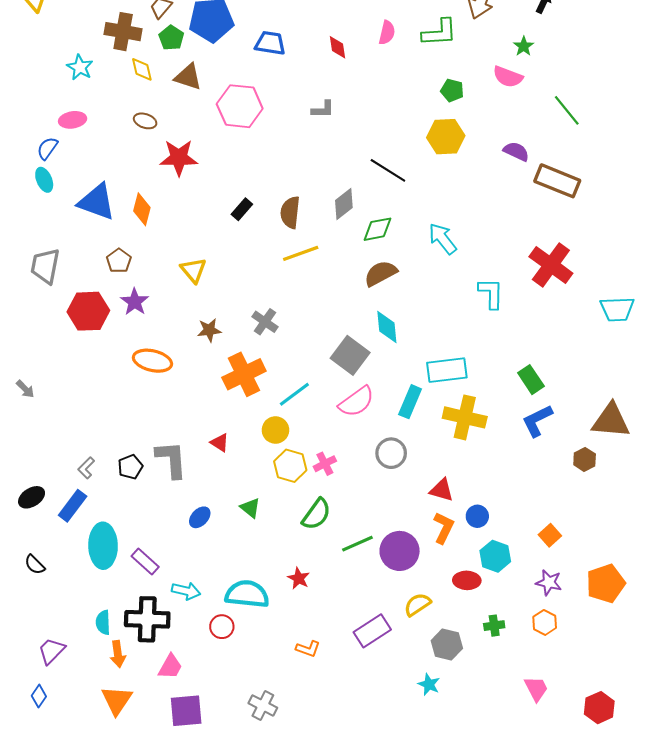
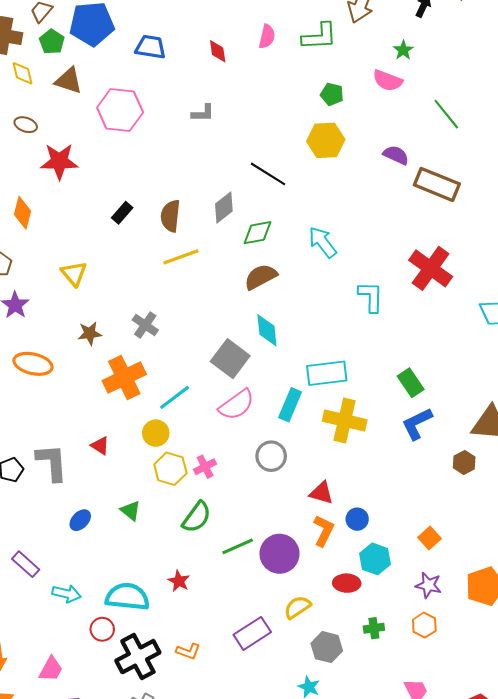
black cross: (147, 619) -> (138, 657), moved, turned -30

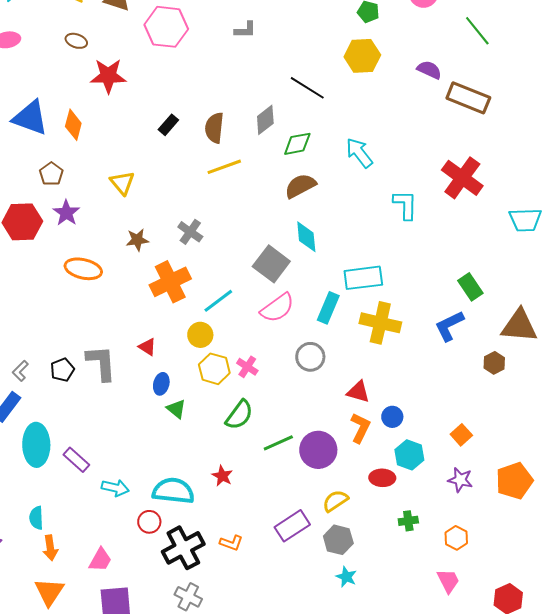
green rectangle: (411, 383) -> (470, 287), moved
pink cross: (205, 467) -> (247, 367), turned -30
blue ellipse: (80, 520) -> (161, 384), moved, turned -30
orange hexagon: (424, 625) -> (456, 538), moved
gray hexagon: (327, 647) -> (338, 540), moved

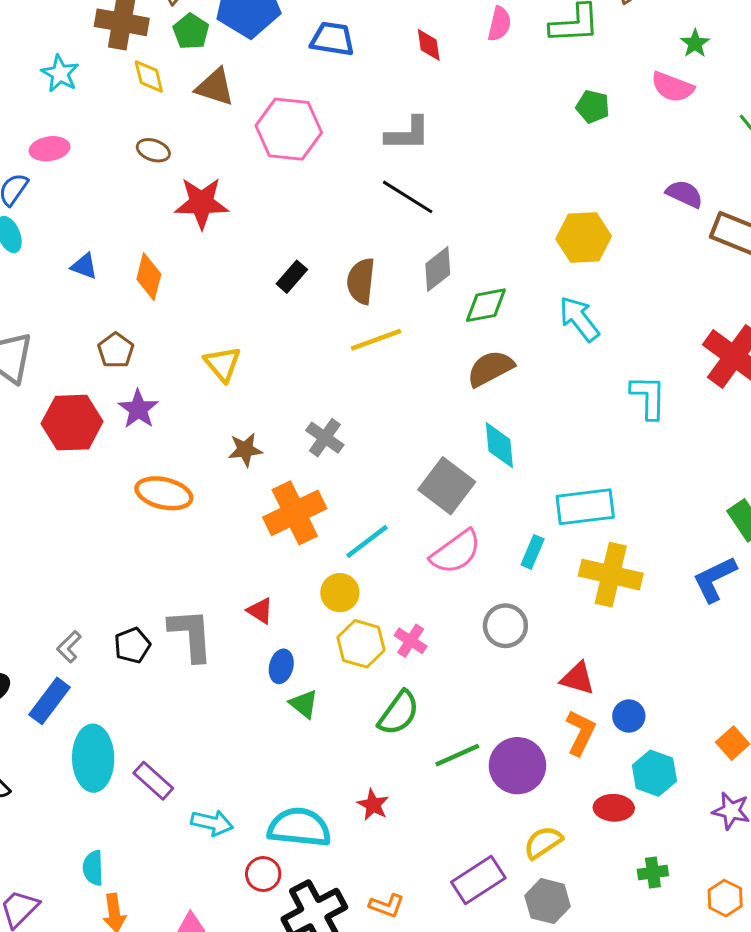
gray L-shape: (245, 30) -> (408, 134), size x1.4
yellow hexagon: (362, 56) -> (584, 238), moved
black line: (307, 88) -> (408, 197), moved
blue triangle: (30, 118) -> (84, 266), size x0.5
cyan rectangle: (328, 308) -> (533, 552), size x0.7

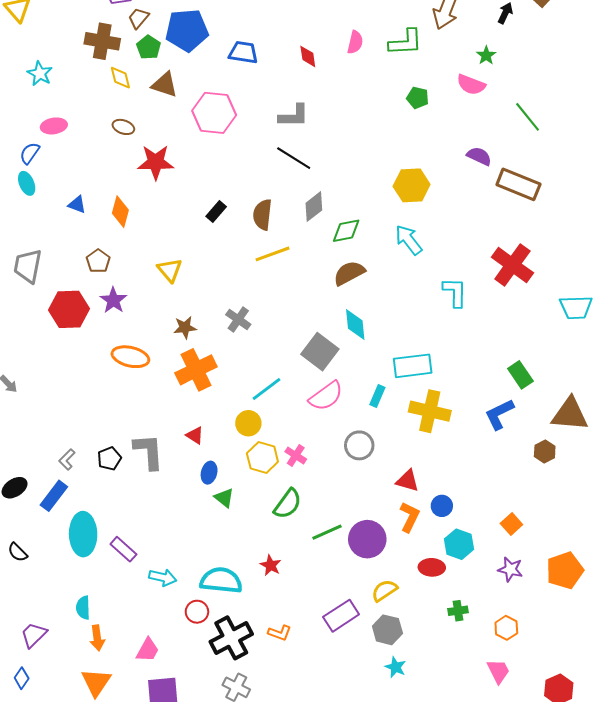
cyan star: (60, 73) -> (40, 74), moved
orange cross: (295, 513) -> (196, 370), moved

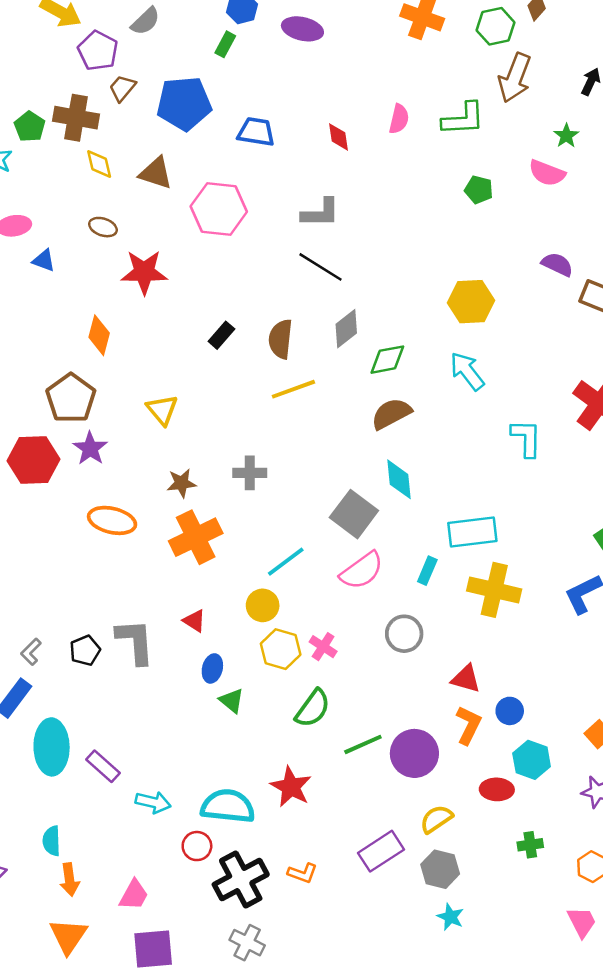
green pentagon: (149, 47) -> (30, 127), moved
blue triangle: (77, 205) -> (44, 261), moved
brown pentagon: (98, 261) -> (71, 398), size x1.6
gray cross: (238, 319) -> (250, 473), turned -35
red star: (271, 565) -> (291, 787), size x1.5

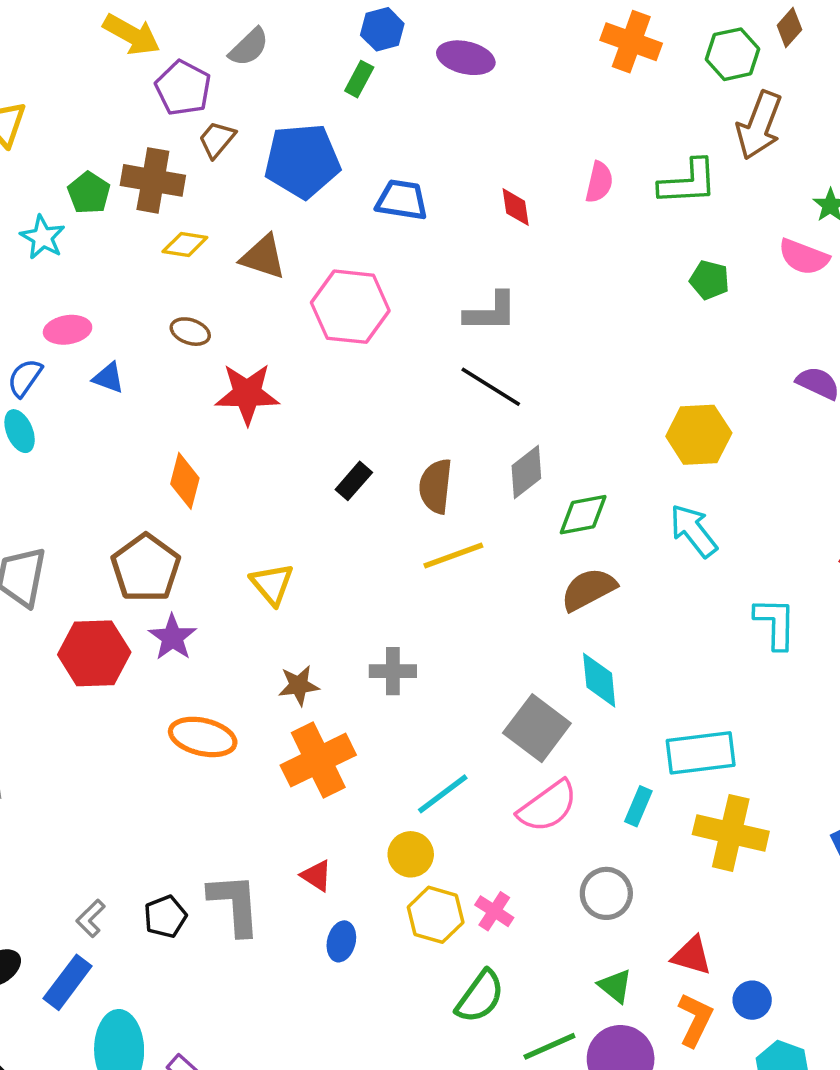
yellow diamond: (99, 164) -> (185, 244), turned -68
green triangle: (232, 701) -> (615, 986), moved

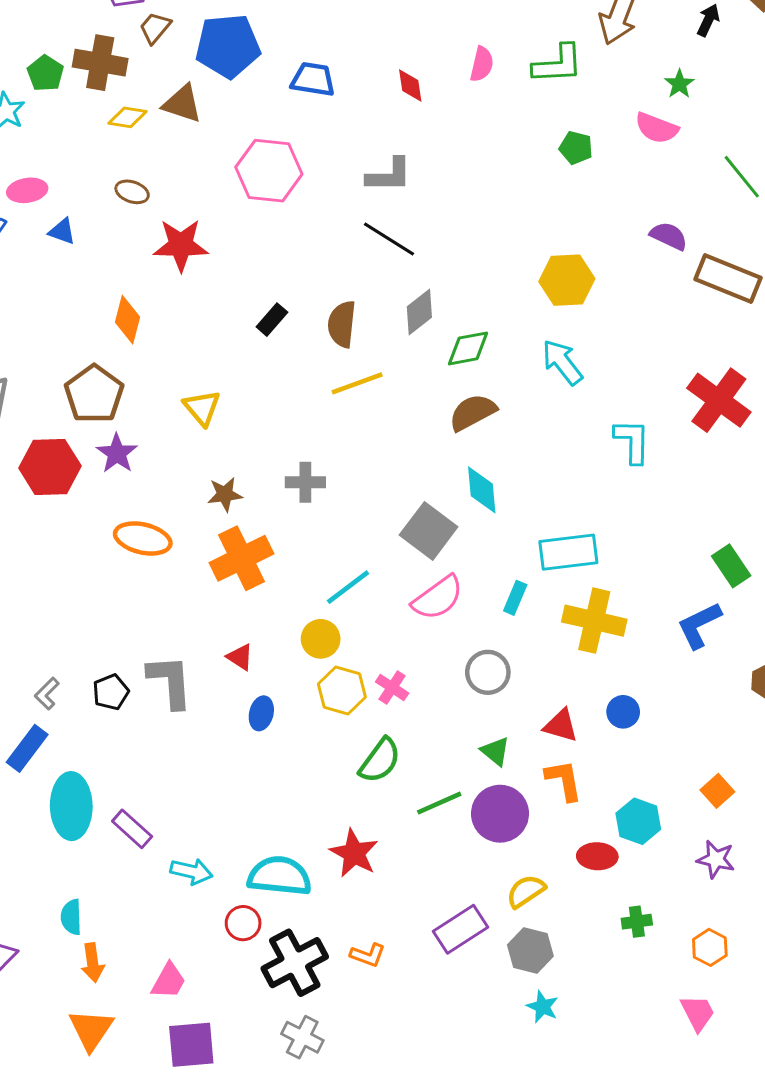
brown triangle: (263, 257) -> (182, 104), moved
blue circle: (752, 1000) -> (623, 712), moved
orange L-shape: (695, 1020) -> (564, 780), turned -36

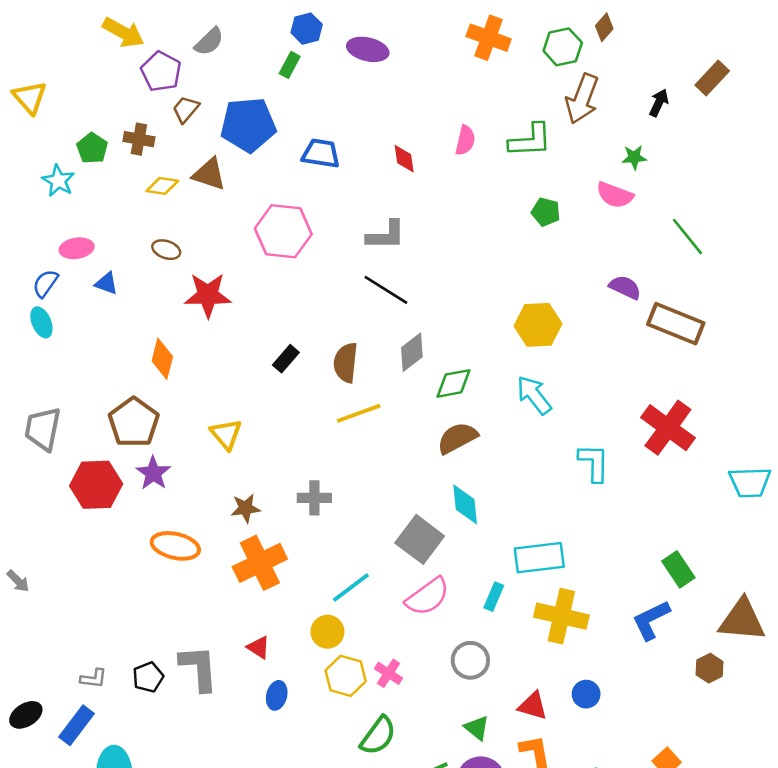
brown cross: (100, 63) -> (139, 139), size x0.7
green star: (679, 84) -> (634, 157), turned 30
gray L-shape: (47, 694) -> (93, 678), turned -128

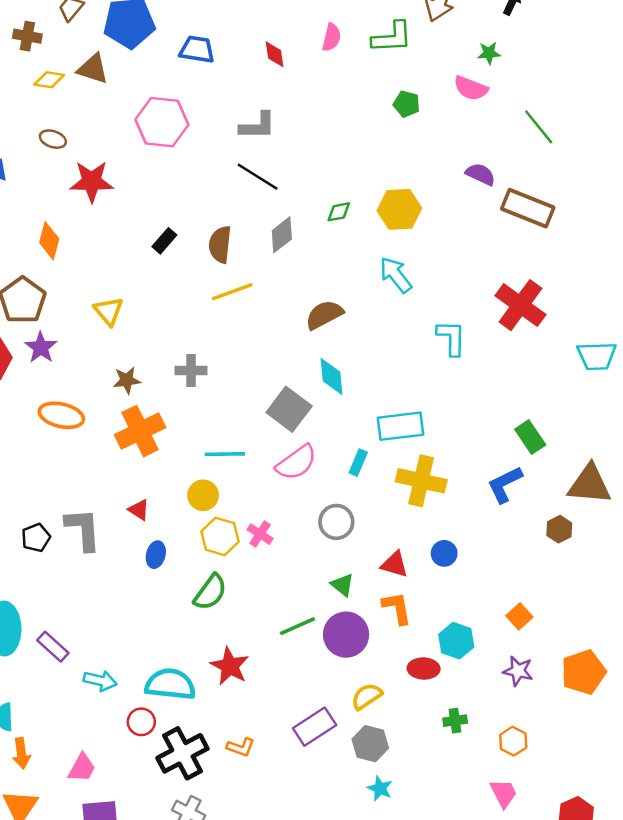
green diamond: (453, 383) -> (339, 212), moved, size x0.7
cyan line: (351, 588) -> (225, 454), turned 36
green semicircle: (378, 736) -> (210, 592), moved

